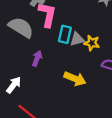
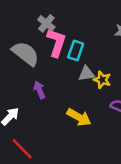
cyan rectangle: (65, 34) -> (76, 50), moved
purple arrow: (37, 58) -> (39, 90), turned -49

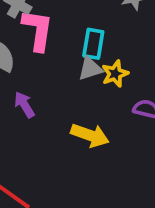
cyan rectangle: (76, 50) -> (93, 44), moved
yellow star: (102, 80) -> (115, 74), turned -30

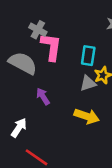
gray triangle: (90, 69) -> (88, 83), moved

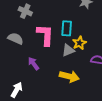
pink L-shape: (51, 47) -> (45, 35), moved
gray semicircle: (23, 63) -> (15, 39), size x0.7

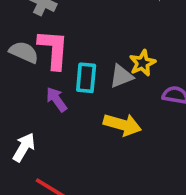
cyan rectangle: (67, 28) -> (86, 78), moved
pink L-shape: (45, 35) -> (53, 49), moved

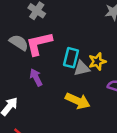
pink L-shape: (53, 49) -> (39, 44), turned -116
cyan rectangle: (86, 78) -> (71, 58), moved

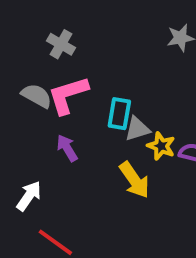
yellow star: (97, 62) -> (161, 146), moved, turned -30
yellow arrow: (78, 101) -> (134, 180), turned 35

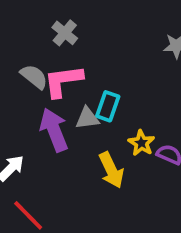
gray triangle: (137, 129) -> (87, 118), moved
purple arrow: (67, 148) -> (54, 130), size x1.6

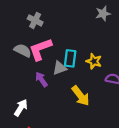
purple arrow: (54, 130) -> (41, 79), size x0.6
yellow star: (141, 143) -> (94, 61), moved

